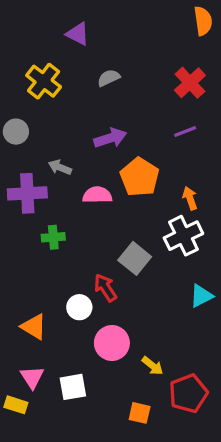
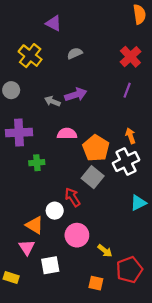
purple line: (185, 132) -> (127, 90), turned -48
gray arrow: (60, 167) -> (52, 101), moved
orange pentagon: (140, 177) -> (96, 148), moved
orange triangle: (34, 327) -> (35, 225), moved
pink triangle: (32, 377) -> (27, 247), moved

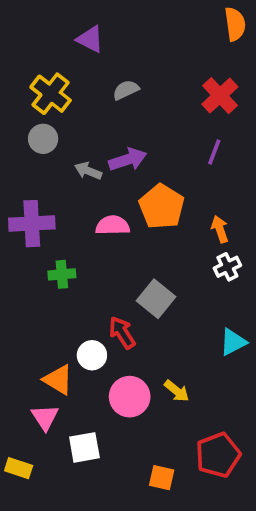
gray circle: (11, 90) -> (43, 139), moved
orange pentagon: (96, 148) -> (162, 207), moved
white cross: (126, 162) -> (227, 267), moved, size x0.6
yellow arrow: (105, 251) -> (177, 391), moved

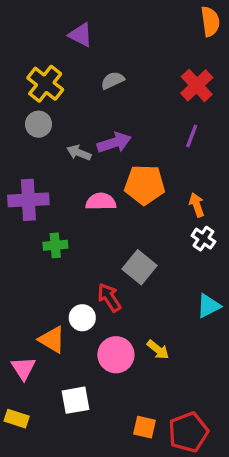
orange pentagon: (162, 207) -> (145, 185), turned -30
white cross: (227, 267) -> (203, 239), turned -30
pink triangle: (45, 417) -> (23, 368), moved
red pentagon: (218, 455) -> (188, 432), moved

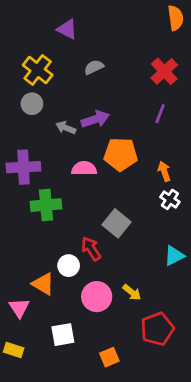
green cross: (55, 245) -> (46, 205), size x1.5
orange square: (145, 427) -> (109, 357), moved, turned -36
red pentagon: (188, 432) -> (157, 329), moved

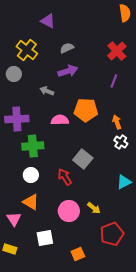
gray circle: (32, 104) -> (14, 74), moved
purple arrow: (95, 119) -> (68, 71), moved
white circle: (69, 266) -> (31, 175), moved

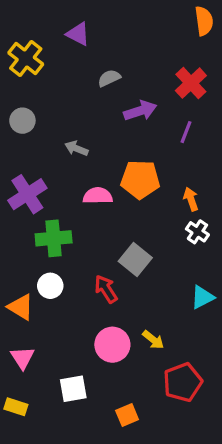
yellow cross: (27, 50) -> (26, 58), moved
purple arrow: (68, 71) -> (140, 111), moved
purple cross: (17, 119) -> (27, 194), turned -30
orange triangle: (31, 202) -> (21, 307), moved

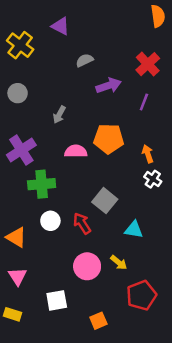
gray arrow: (76, 148) -> (59, 115), turned -84
white circle: (50, 286) -> (50, 221), moved
cyan triangle: (202, 297) -> (134, 230), moved, turned 36

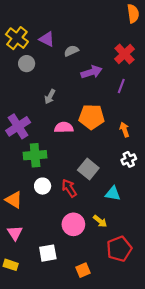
purple triangle: (61, 26) -> (47, 39), moved
gray circle: (18, 93) -> (27, 64), moved
white cross: (153, 179) -> (129, 159), moved, turned 32

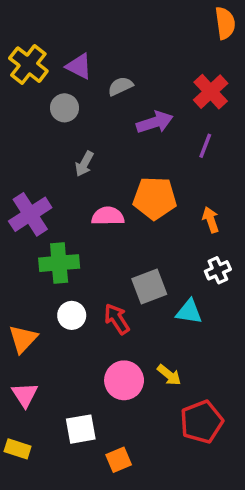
gray circle: (27, 64) -> (64, 108), moved
gray square: (88, 169) -> (149, 287), turned 30
cyan triangle: (113, 193) -> (189, 312), moved
orange triangle: (14, 200) -> (23, 339), turned 42
orange square: (83, 270) -> (119, 460), moved

